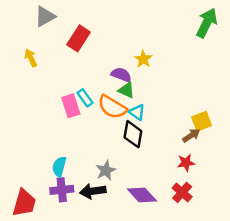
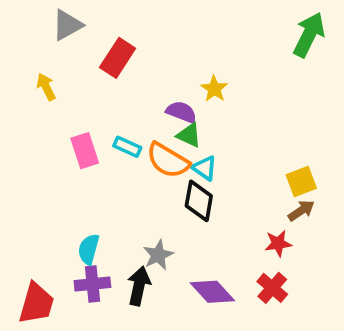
cyan rectangle: (85, 98) -> (127, 147), turned -30
pink rectangle: (71, 106) -> (85, 151), moved
brown arrow: (191, 135) -> (301, 211), moved
black arrow: (93, 191) -> (139, 286), turned 110

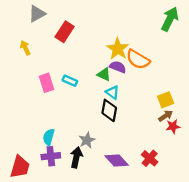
yellow star: (214, 89) -> (118, 49), size x1.5
purple semicircle: (181, 112) -> (118, 67), moved
orange semicircle: (168, 160) -> (138, 59), moved
red star: (278, 243) -> (173, 126), moved

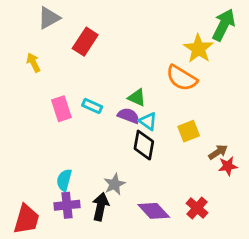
yellow star: (118, 49) -> (198, 49), moved
purple semicircle: (118, 67) -> (128, 116), moved
yellow square: (166, 100) -> (189, 131), moved

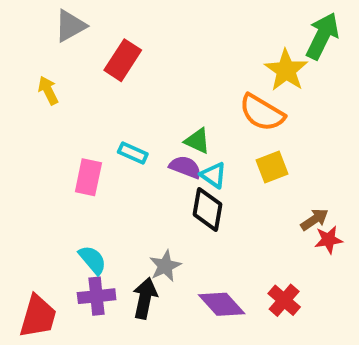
pink rectangle: (61, 109) -> (88, 177), moved, turned 30
yellow square: (189, 131) -> (272, 167), moved
cyan semicircle: (64, 180) -> (92, 260), turned 125

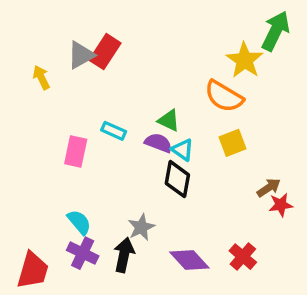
gray triangle: (70, 26) -> (81, 55), moved
purple cross: (97, 296) -> (83, 253), turned 32

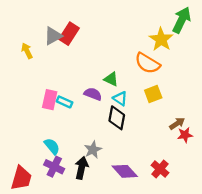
cyan rectangle: (114, 131) -> (64, 102), moved
purple semicircle: (158, 143) -> (93, 94), moved

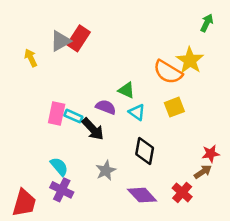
green arrow: (182, 20) -> (207, 23), size x0.6
yellow star: (161, 39) -> (190, 60), moved
black diamond: (117, 118) -> (145, 151), moved
brown arrow: (177, 124) -> (203, 172), moved
black arrow: (82, 168) -> (93, 129), moved, turned 125

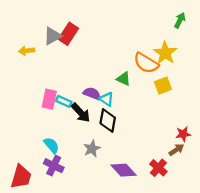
yellow arrow: (31, 58) -> (27, 51), turned -70
green triangle: (126, 90) -> (123, 79), moved
yellow square: (174, 107) -> (163, 86), moved
cyan triangle: (137, 112) -> (107, 99), moved
black diamond: (145, 151) -> (108, 120), moved

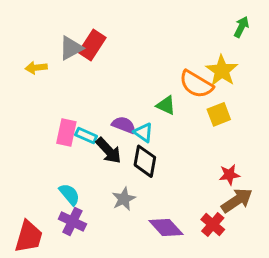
red star: (183, 134) -> (229, 175), moved
brown arrow: (176, 150) -> (237, 200), size x1.5

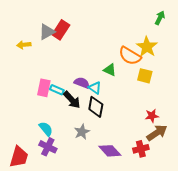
yellow square: (219, 114) -> (145, 76), turned 35
red cross: (213, 225) -> (141, 149), turned 35

